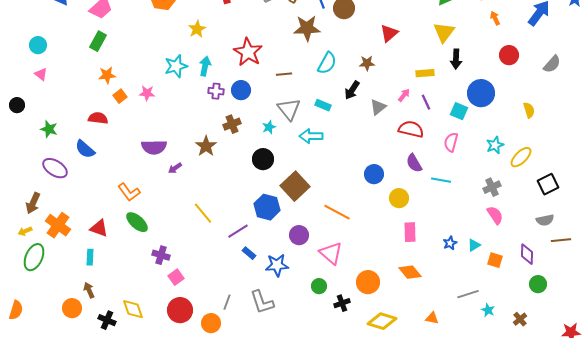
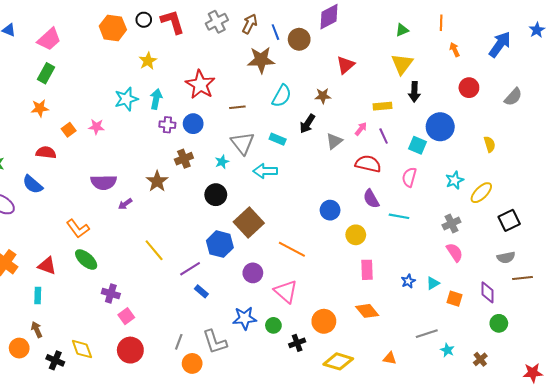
orange star: (107, 75) -> (40, 108), moved
blue star: (277, 265) -> (245, 318), moved
orange circle: (211, 323) -> (192, 363), moved

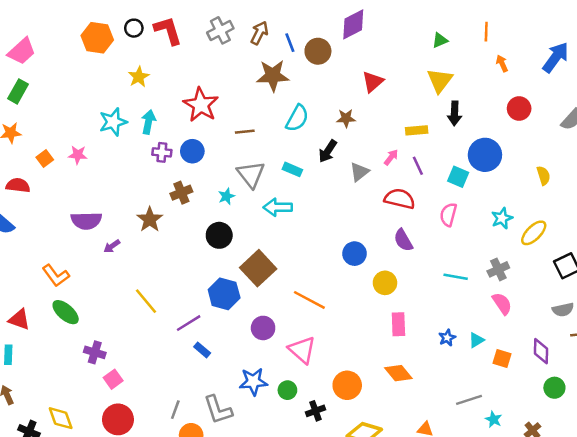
cyan line: (399, 216) -> (456, 277), moved

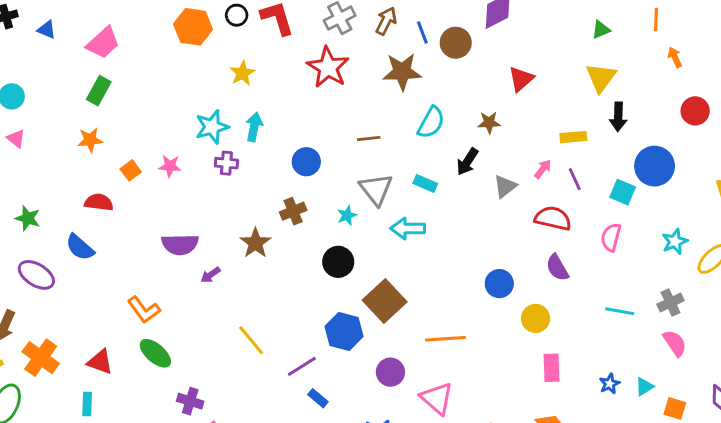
red star: (201, 105) -> (328, 67), moved
purple cross: (162, 152) -> (226, 163), moved
orange line: (309, 300) -> (446, 339), turned -32

